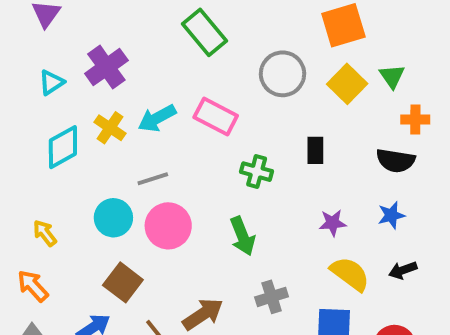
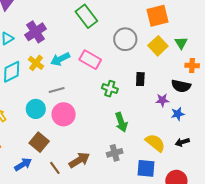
purple star: (333, 223) -> (162, 100), moved
green arrow: (243, 236) -> (121, 122), moved

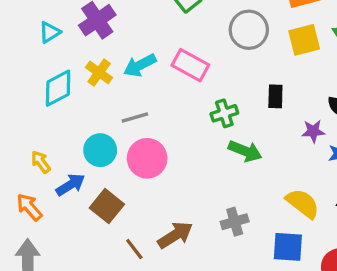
yellow square: (158, 46) -> (304, 40), turned 30
green cross: (110, 89) -> (224, 113), turned -35
green arrow: (121, 122) -> (245, 151), moved, turned -48
blue arrow: (23, 164) -> (70, 185), moved

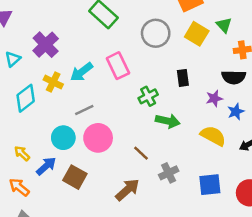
yellow square: (304, 40) -> (197, 34), turned -35
pink rectangle: (190, 65) -> (118, 66), turned 45
yellow semicircle: (303, 203) -> (213, 136), moved
brown line: (134, 249) -> (141, 153), moved

